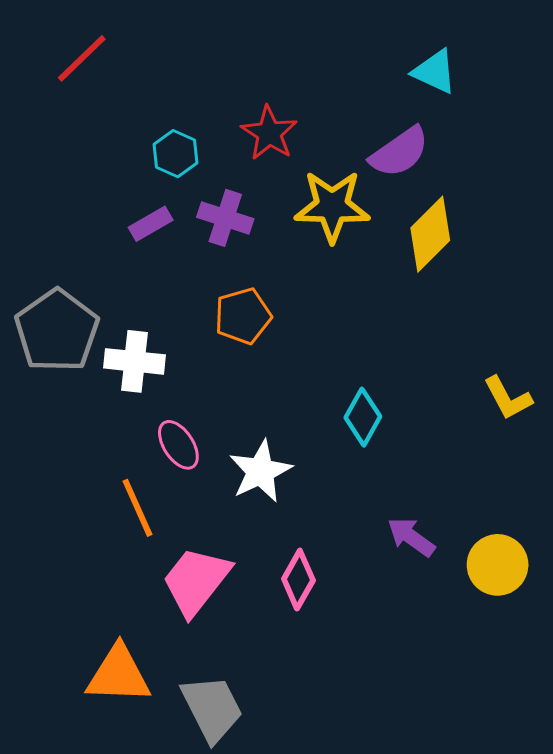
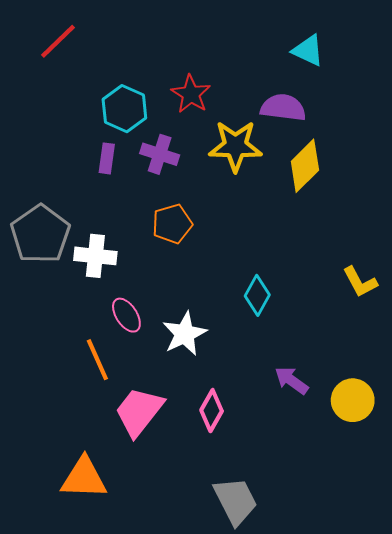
purple semicircle: (399, 152) -> (283, 108), turned -138
cyan hexagon: (175, 154) -> (124, 109), size x1.4
purple rectangle: (151, 224) -> (107, 158), turned -52
gray trapezoid: (212, 708) -> (235, 501), moved

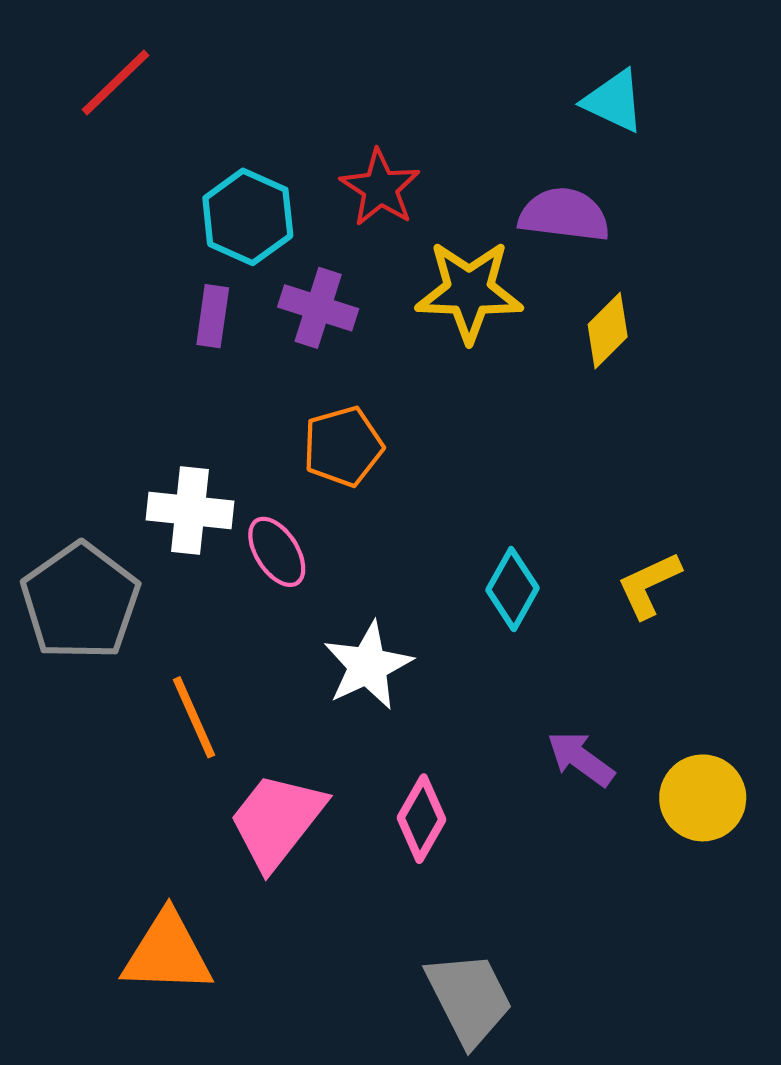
yellow diamond: (305, 166) -> (608, 331), size x0.7
gray pentagon: (40, 234) -> (80, 601), moved
yellow L-shape: (360, 282) -> (649, 585), moved, turned 93
pink ellipse: (126, 315) -> (277, 552), moved

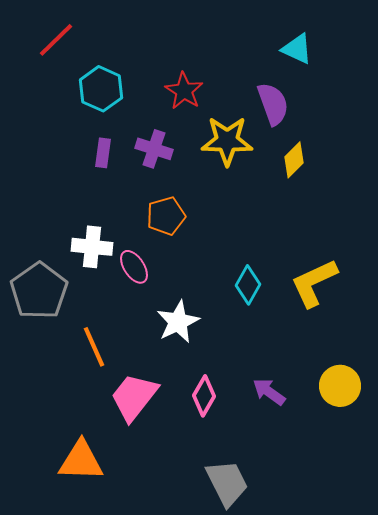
purple semicircle: (564, 215) -> (273, 104), turned 63
cyan hexagon: (248, 217) -> (101, 89), moved
yellow L-shape: (649, 585) -> (314, 283), size x1.5
purple arrow: (581, 759) -> (269, 392), moved

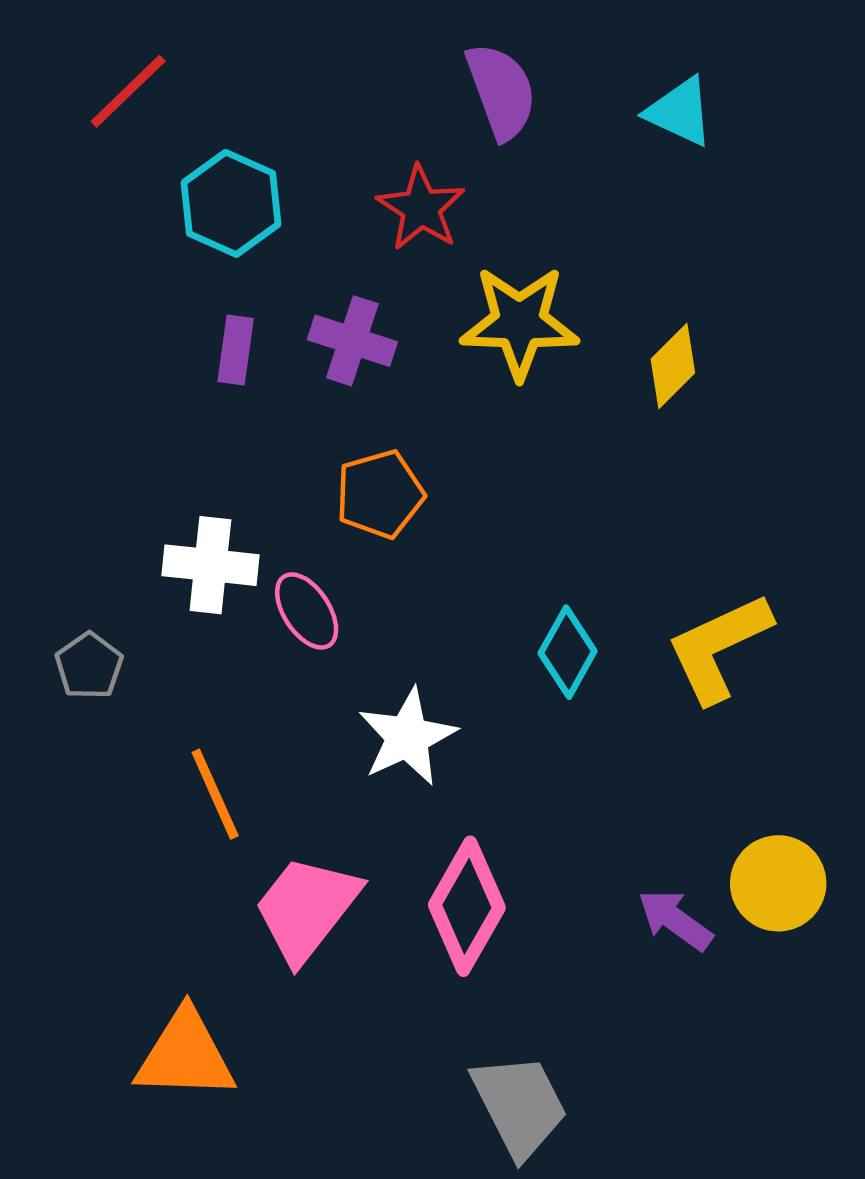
purple semicircle: (273, 104) -> (501, 91), moved
gray pentagon: (39, 291) -> (89, 666), size x0.5
purple arrow: (269, 392) -> (675, 920), moved
pink diamond: (204, 396) -> (467, 906), size x1.4

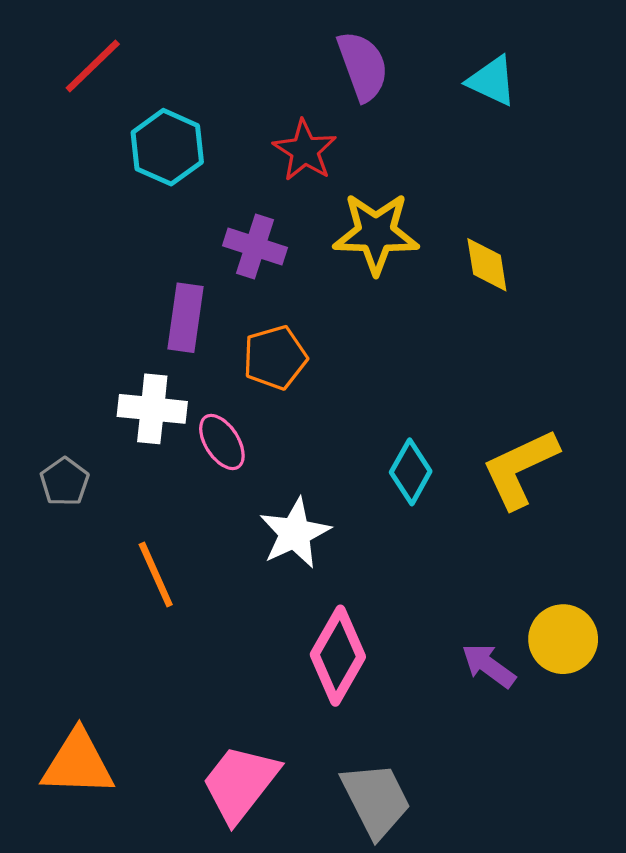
purple rectangle: (236, 350) -> (185, 318), moved, size x1.4
yellow diamond: (673, 366) -> (487, 265), turned -54
pink trapezoid: (307, 909) -> (240, 783), moved
orange triangle: (185, 1055) -> (78, 763), moved

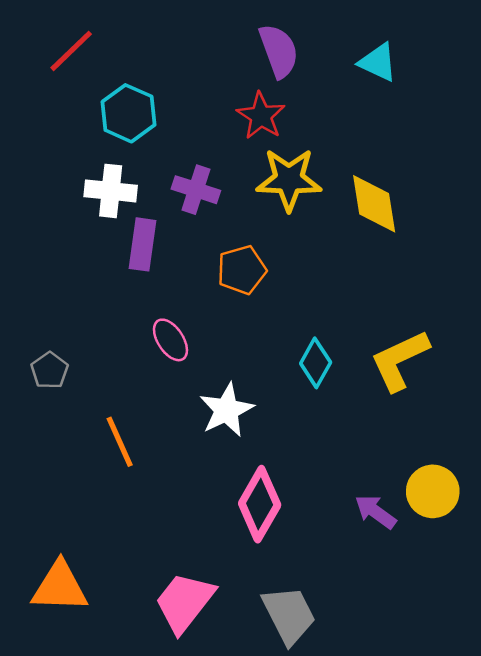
red star: (305, 150) -> (261, 116), moved
yellow diamond: (487, 265) -> (374, 204), size x1.4
orange pentagon: (275, 358) -> (242, 270), moved
white cross: (152, 409) -> (111, 191), moved

